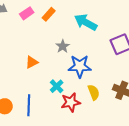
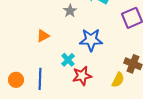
gray star: (63, 46) -> (70, 11), moved
yellow semicircle: (94, 92) -> (118, 80), moved, turned 49

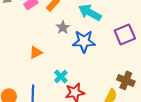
blue star: (91, 40) -> (84, 41), moved

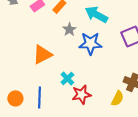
orange triangle: (36, 52) -> (42, 54), size x1.5

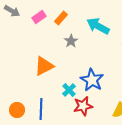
blue star: (90, 43) -> (92, 80), moved, turned 30

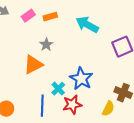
orange rectangle: (61, 18) -> (50, 17), turned 32
gray star: (71, 41) -> (46, 45), moved
blue line: (41, 109) -> (42, 106), moved

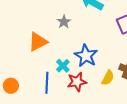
gray star: (46, 45) -> (64, 22), moved
yellow semicircle: (108, 109) -> (108, 78), moved

